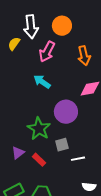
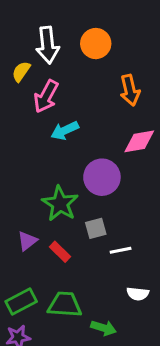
pink arrow: (47, 52) -> (46, 96), moved
cyan arrow: (42, 82) -> (65, 131), turned -60

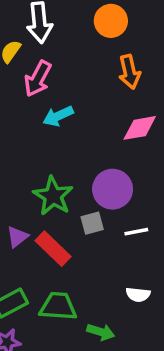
orange circle: (96, 44) -> (111, 21), moved
purple circle: (102, 177) -> (113, 189), moved
white line: (121, 250) -> (136, 232), moved
red rectangle: (60, 252) -> (53, 249), size x1.5

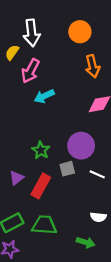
green star: (53, 196) -> (41, 150), size x0.7
white line: (136, 232) -> (97, 174), turned 35
red rectangle: (53, 249) -> (41, 186), turned 75
green arrow: (101, 332) -> (86, 242), moved

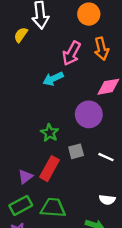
pink arrow: (30, 71) -> (71, 53), moved
purple circle: (81, 146) -> (89, 114), moved
purple triangle: (17, 178) -> (25, 177), moved

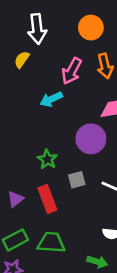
yellow semicircle: (21, 35) -> (22, 60), moved
red rectangle: (50, 169) -> (47, 199), turned -50
purple triangle: (25, 177) -> (15, 199), moved

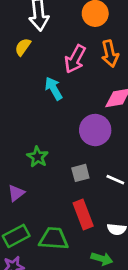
cyan arrow: (51, 99) -> (54, 88), turned 85
green star: (47, 159) -> (38, 157), moved
red rectangle: (47, 199) -> (83, 214), moved

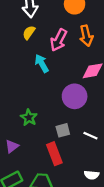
yellow semicircle: (23, 47) -> (29, 33), moved
red rectangle: (83, 214) -> (54, 154), moved

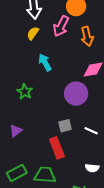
pink arrow: (59, 40) -> (61, 26), moved
green star: (29, 118) -> (25, 92), moved
purple triangle: (12, 146) -> (16, 131), moved

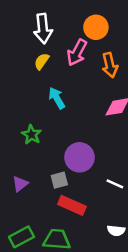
purple circle: (76, 94) -> (79, 157), moved
gray square: (65, 126) -> (59, 180), moved
red rectangle: (57, 148) -> (72, 205), turned -45

